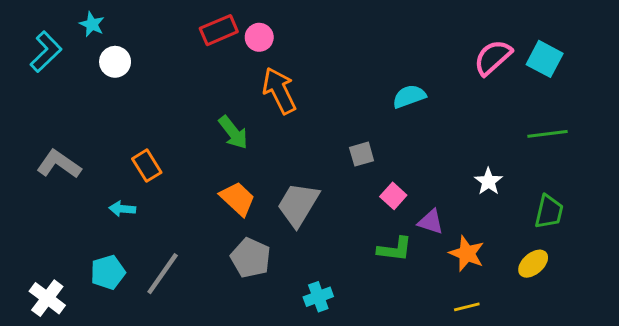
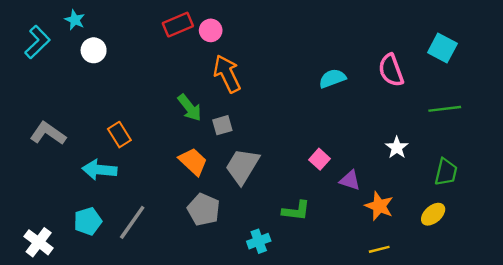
pink semicircle: (493, 57) -> (391, 70), moved, turned -68
gray square: (362, 154) -> (222, 125), moved
cyan arrow: (122, 209) -> (99, 170), size x1.6
green L-shape: (395, 249) -> (296, 211), moved

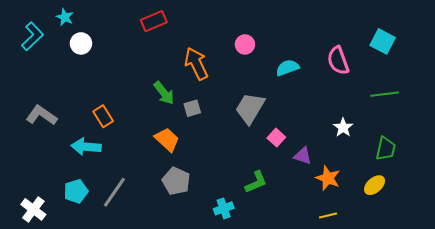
pink circle: (211, 30) -> (245, 44), moved
gray trapezoid: (242, 166) -> (250, 108), moved
green L-shape: (296, 211) -> (256, 182), turned -30

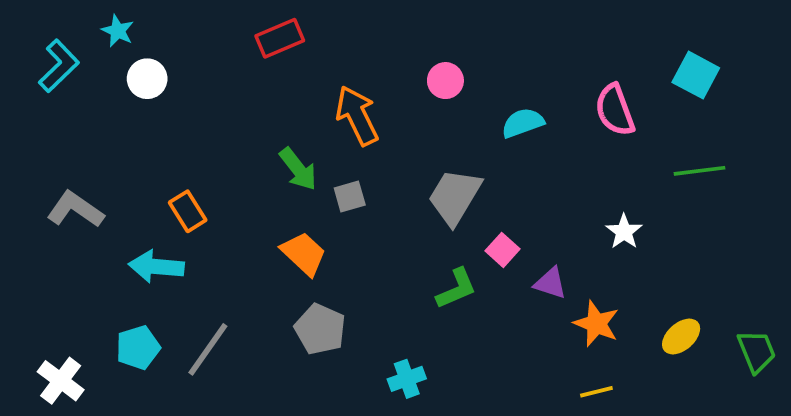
green trapezoid: (386, 149) -> (757, 351), moved, turned -35
green L-shape: (256, 182) -> (456, 289), moved

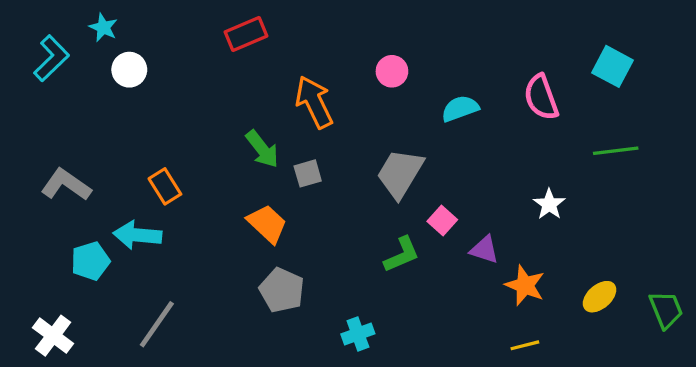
cyan pentagon: (138, 348) -> (90, 261), moved
gray line: (208, 349) -> (157, 324), moved

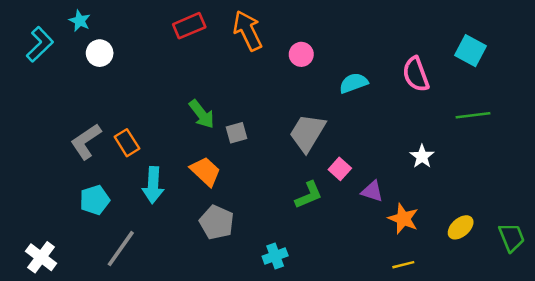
orange arrow: (314, 102) -> (248, 31), moved
gray L-shape: (66, 185) -> (86, 141), moved, turned -69
cyan arrow: (137, 235) -> (153, 185), moved, turned -92
cyan pentagon: (90, 261) -> (95, 200), moved

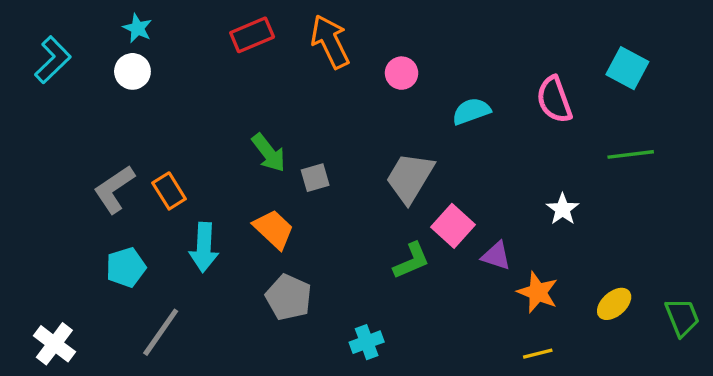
cyan star: (80, 21) -> (137, 28), moved
pink square: (340, 169) -> (453, 226), size x1.4

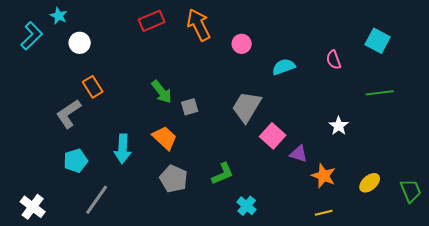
cyan star: (137, 28) -> (59, 16), moved
pink semicircle: (554, 100) -> (334, 60), size x0.7
orange rectangle: (169, 191) -> (93, 87), moved
green L-shape: (411, 261) -> (223, 174), moved
cyan cross: (367, 342) -> (247, 206), moved, turned -30

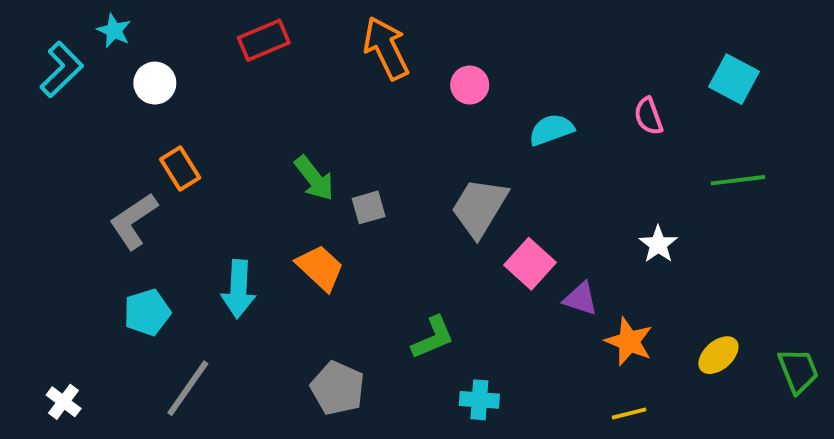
red rectangle: (152, 21) -> (264, 40), moved
gray pentagon: (174, 179) -> (338, 388), moved
cyan cross: (247, 206) -> (479, 400), turned -36
white cross: (33, 207) -> (64, 402), size x0.7

